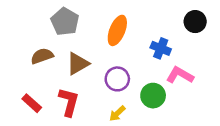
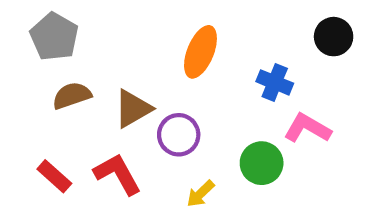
gray pentagon: (65, 22) -> (54, 37), moved
purple circle: (117, 79) -> (179, 135), moved
red L-shape: (69, 102) -> (118, 174), turned -44

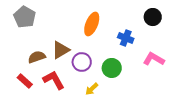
brown semicircle: (72, 96) -> (37, 57), moved
pink L-shape: (307, 128) -> (154, 59), moved
green circle: (262, 163) -> (112, 68), moved

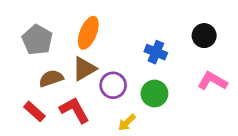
gray pentagon: (25, 17) -> (37, 40), moved
black circle: (153, 17) -> (204, 36), moved
orange ellipse: (92, 24) -> (88, 33), moved
blue cross: (126, 38) -> (156, 52), moved

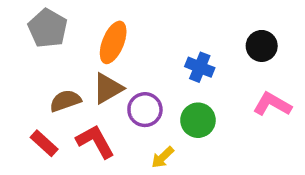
gray pentagon: (37, 40) -> (48, 28), moved

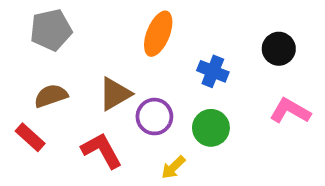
gray pentagon: (48, 28) -> (51, 30), turned 30
orange ellipse: (113, 42) -> (158, 34), moved
brown semicircle: (65, 101) -> (51, 96), moved
red rectangle: (44, 143) -> (30, 137), moved

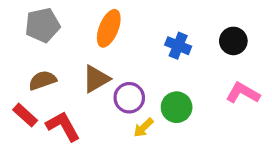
orange ellipse: (158, 34) -> (109, 28), moved
blue cross: (213, 71) -> (178, 46), moved
red L-shape: (102, 150) -> (63, 126), moved
yellow arrow: (173, 167) -> (143, 128), moved

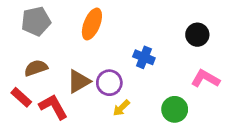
blue cross: (178, 46) -> (144, 57), moved
brown triangle: (96, 79) -> (79, 81), moved
green circle: (177, 107) -> (175, 109), moved

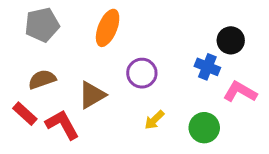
blue cross: (144, 57) -> (207, 67), moved
purple circle: (109, 83) -> (142, 73), moved
yellow arrow: (121, 108) -> (154, 120), moved

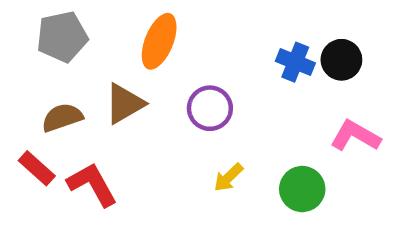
blue cross: (207, 67) -> (295, 62), moved
brown triangle: (92, 95) -> (124, 104), moved

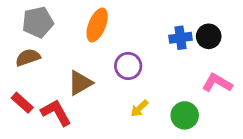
blue cross: (295, 62) -> (180, 38), turned -30
brown triangle: (124, 104) -> (80, 83), moved
brown semicircle: (62, 117) -> (28, 57), moved

